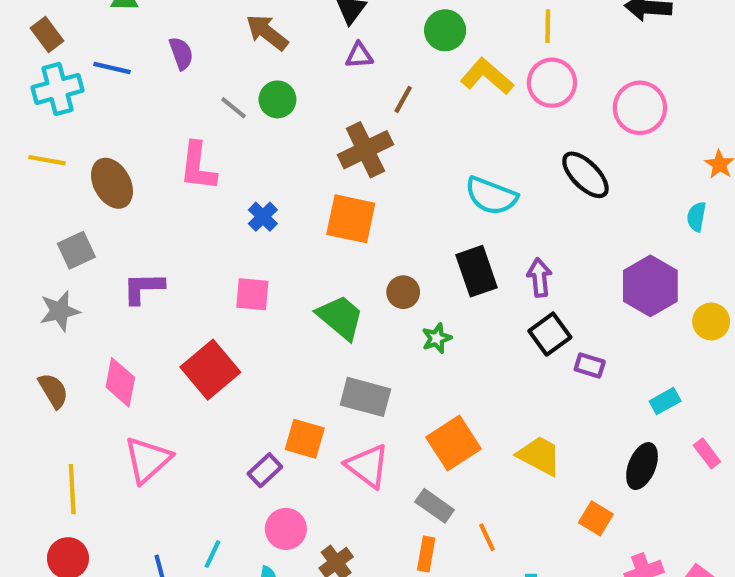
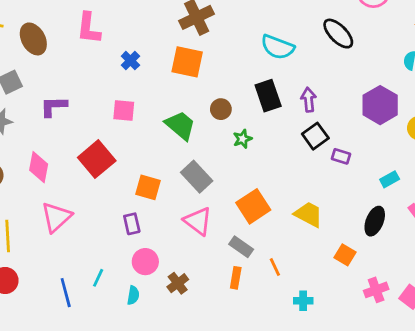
gray rectangle: (365, 397) -> (197, 177), turned 32
orange square: (305, 439) -> (148, 187), moved
purple rectangle: (265, 470) -> (132, 224), turned -60

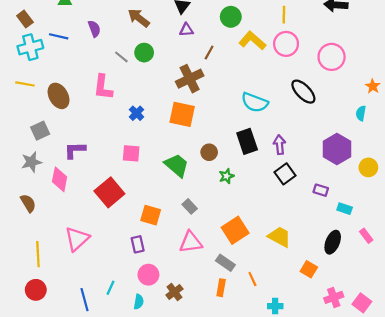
purple rectangle: (341, 156) -> (321, 190), moved
pink diamond: (39, 167) -> (60, 179), moved
gray rectangle: (197, 177) -> (190, 206), size x0.6
cyan rectangle: (390, 179) -> (345, 209), turned 48
pink triangle: (198, 221) -> (191, 242), turned -45

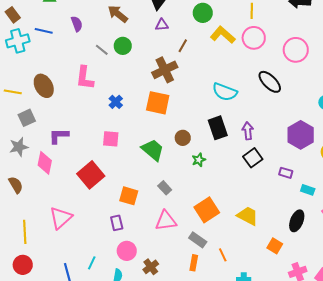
yellow line: (25, 84) -> (13, 92), moved

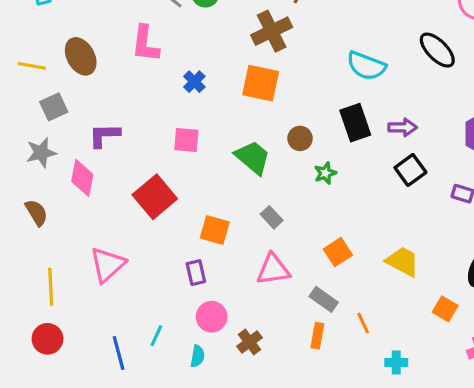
purple arrow: (248, 131) -> (403, 127), turned 96
orange square: (207, 210) -> (338, 252), size x0.7

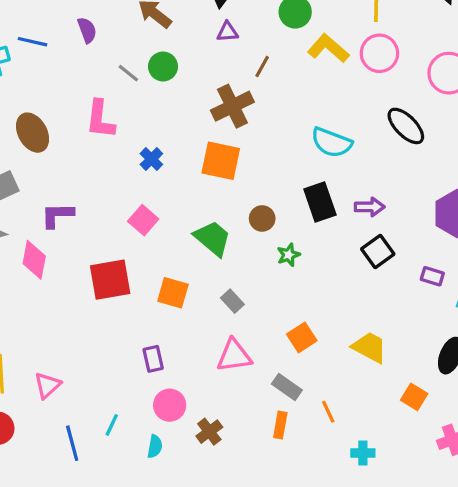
pink square: (186, 140) -> (143, 220), turned 36
red square: (155, 197) -> (110, 280), turned 30
orange square: (215, 230) -> (173, 293), moved
pink triangle: (107, 265) -> (47, 385), moved, size x0.7

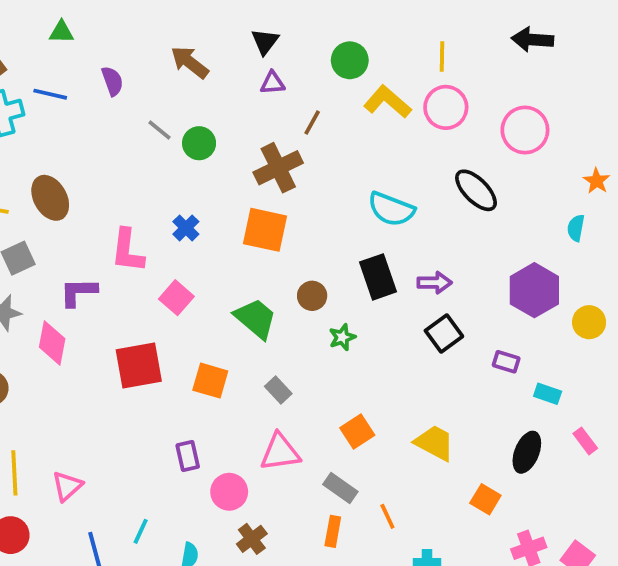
green circle: (163, 66) -> (199, 143), moved
pink L-shape: (100, 119) -> (127, 251), moved
pink circle: (170, 405) -> (229, 492), moved

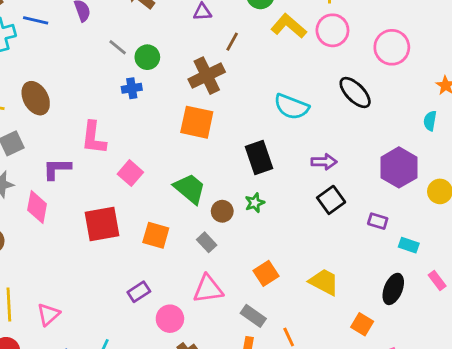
blue cross: (186, 228) -> (132, 88), moved, turned 36
black rectangle: (378, 277) -> (259, 158), moved
brown circle: (312, 296) -> (222, 211), moved
purple rectangle: (188, 456) -> (139, 292), turned 70

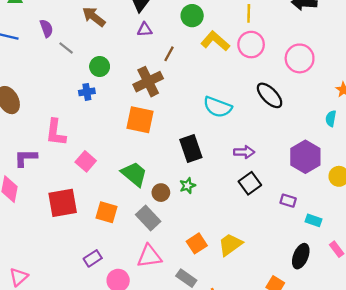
gray line: (118, 47) -> (66, 48), moved
gray rectangle: (207, 242) -> (148, 218), size x1.5
yellow trapezoid: (324, 282) -> (230, 245), moved, turned -64

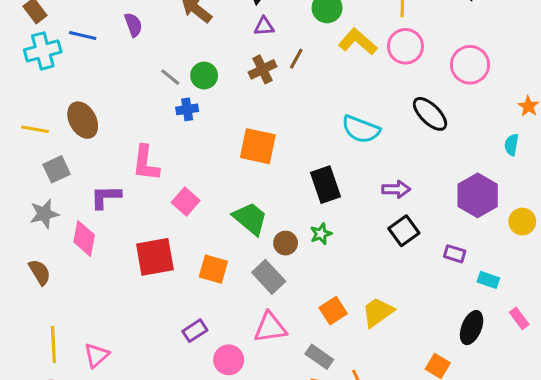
gray line: (66, 48) -> (170, 77), moved
brown cross: (148, 82) -> (262, 69), moved, size x0.7

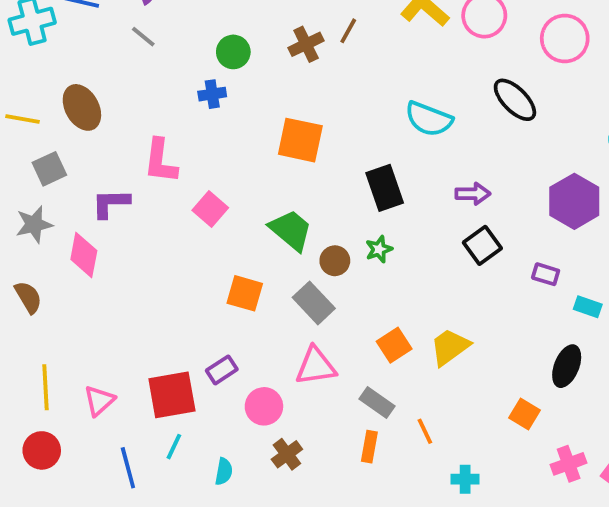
gray line: (170, 77) -> (143, 37), moved
red square: (155, 257) -> (172, 395), moved

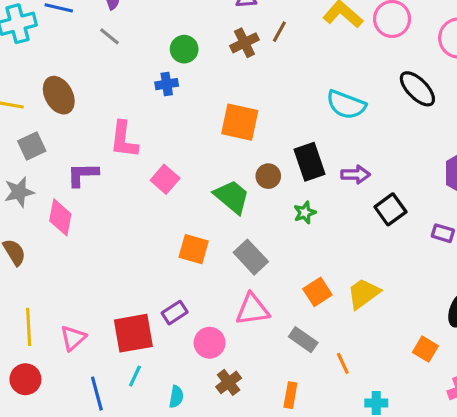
purple arrow: (473, 194) -> (356, 175), moved
brown circle: (335, 261) -> (268, 176), moved
orange rectangle: (369, 447) -> (290, 395), moved

